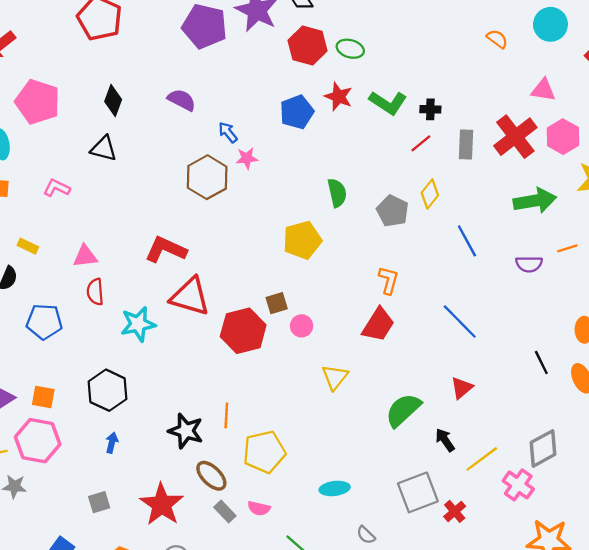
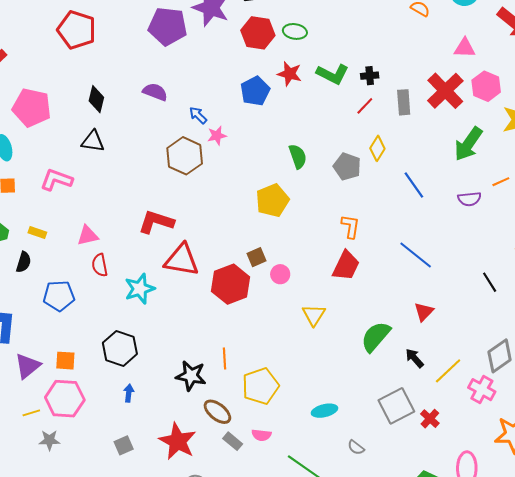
pink L-shape: (57, 188) -> (56, 180), size x1.4
green arrow: (535, 201) -> (468, 144), turned 141

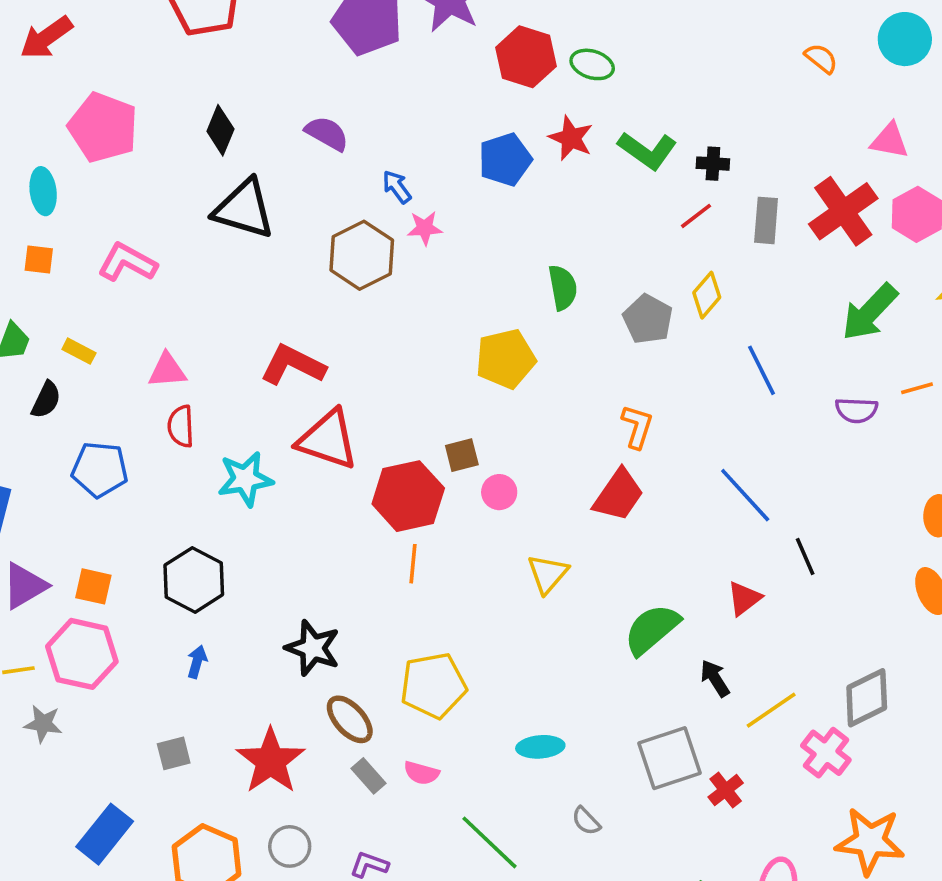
black triangle: (93, 141) -> (244, 209), moved, size x1.5
black line: (490, 282) -> (805, 556), moved
orange line: (224, 358) -> (413, 564), moved

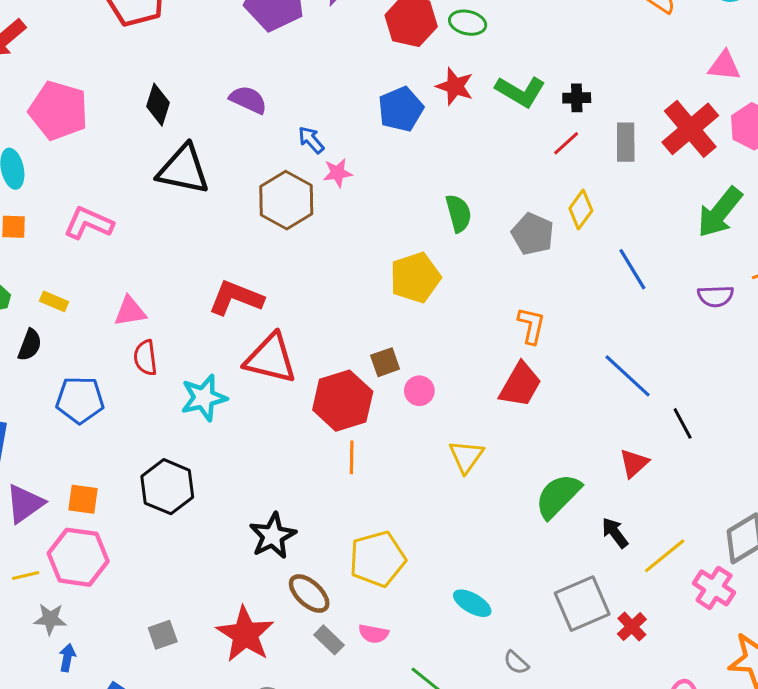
black star: (313, 648) -> (273, 536), turned 30
blue arrow: (197, 662) -> (67, 658), moved
cyan ellipse: (540, 747) -> (472, 603), turned 39

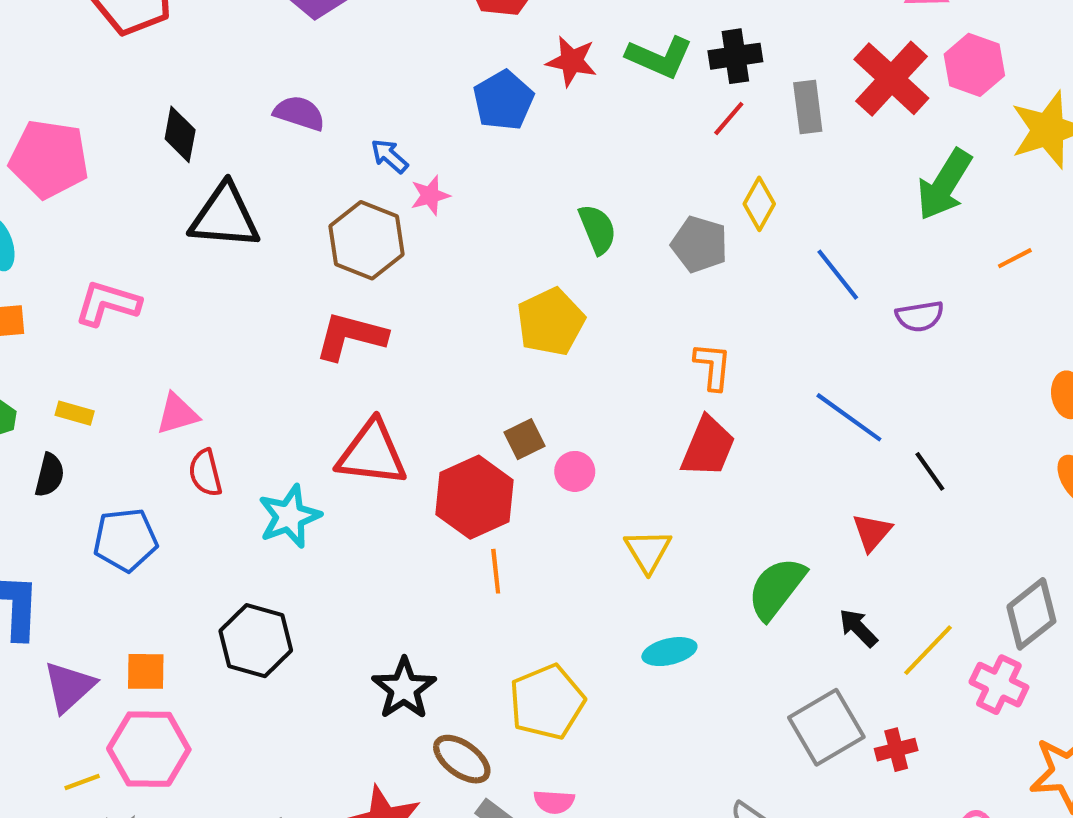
black cross: (577, 98) -> (735, 56), size x1.4
purple semicircle: (716, 296) -> (920, 316), moved
red L-shape: (236, 298) -> (351, 336), moved
cyan ellipse: (472, 603) -> (669, 652), moved, turned -36
red cross: (632, 627) -> (896, 750), turned 36

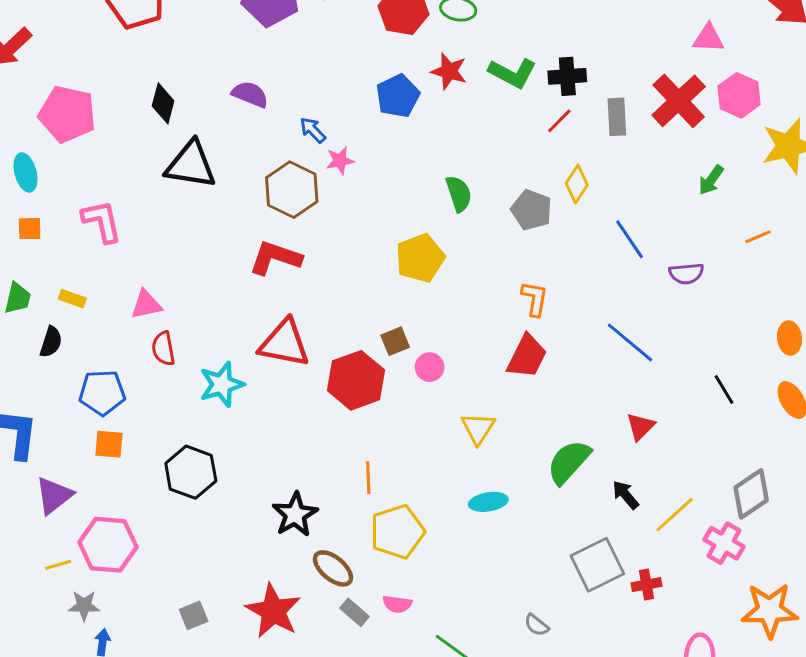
green arrow: (944, 185) -> (711, 180), size x0.6
pink L-shape: (108, 303) -> (102, 221), turned 57
black line: (930, 471) -> (724, 390), moved
orange line: (496, 571) -> (368, 478), moved
orange square: (146, 671) -> (109, 444), moved

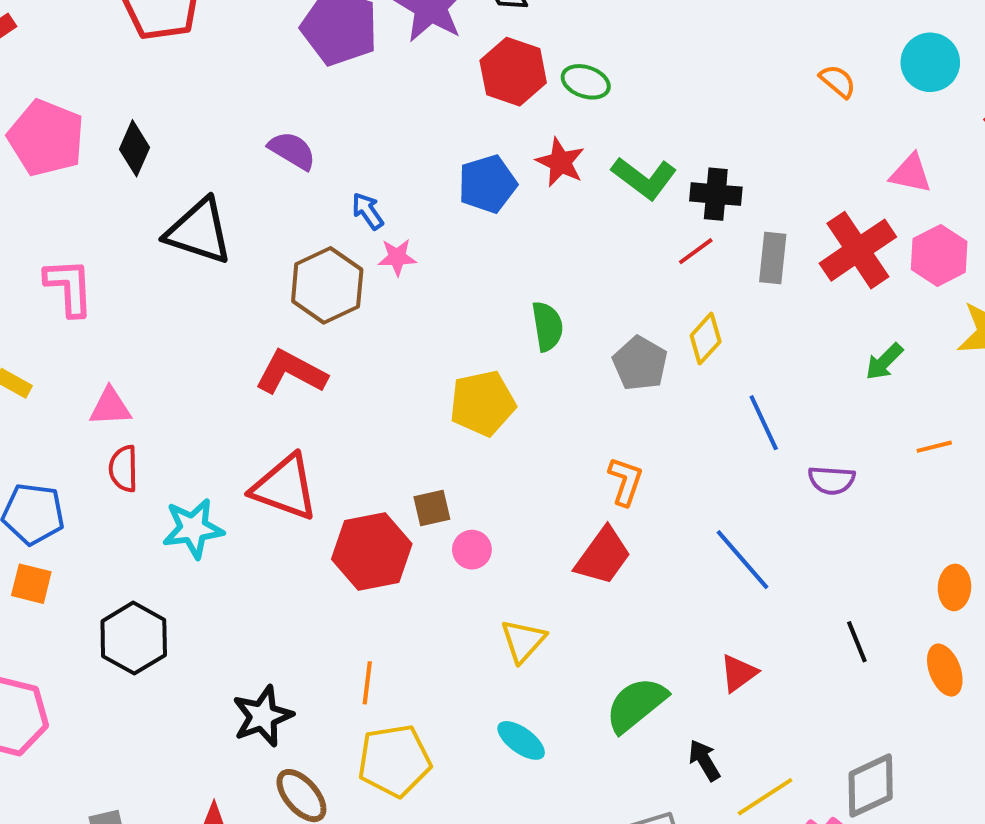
black diamond: (163, 103) -> (135, 148), moved
cyan ellipse: (488, 502) -> (521, 740), turned 36

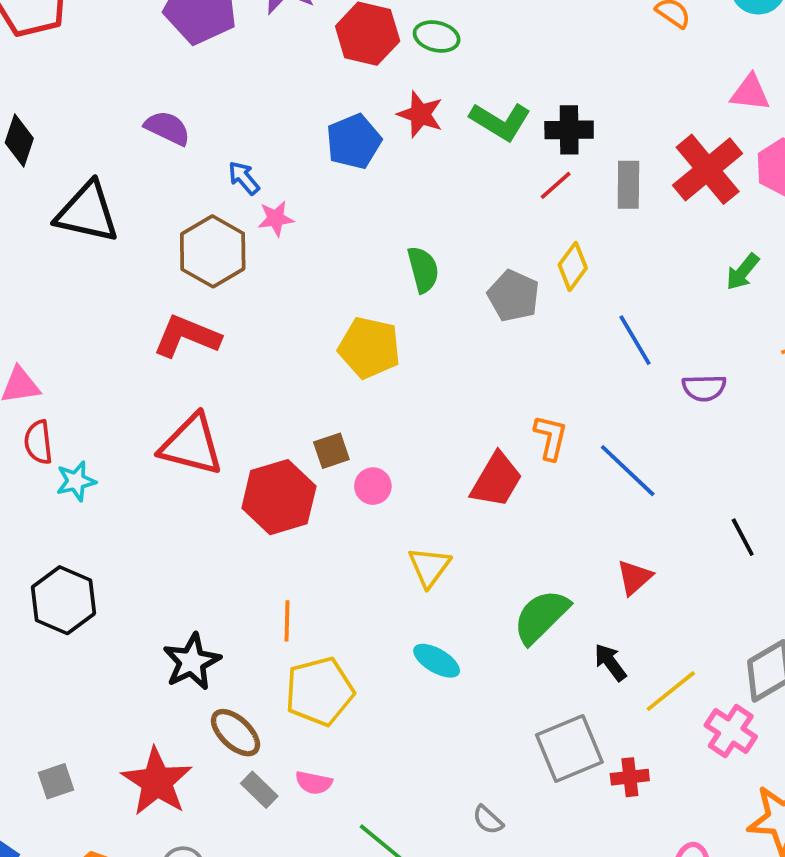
yellow pentagon: (483, 403) -> (369, 348), turned 30
orange L-shape: (626, 481) -> (551, 437), moved
cyan star: (193, 528) -> (76, 481), moved, size x0.7

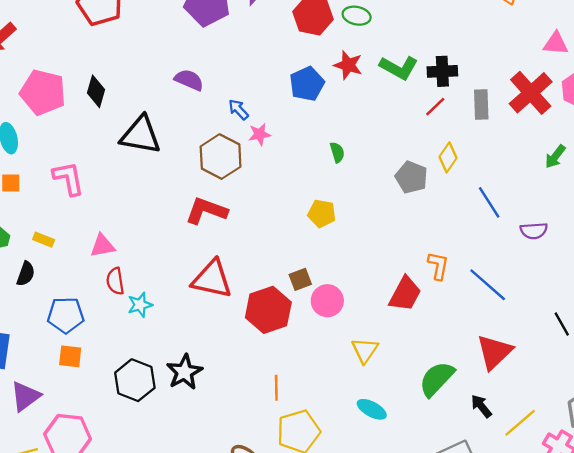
green semicircle: (423, 270) -> (337, 152), moved, size x0.7
yellow pentagon: (369, 348) -> (322, 213), size x0.7
pink circle: (373, 486) -> (327, 301), size x1.4
red triangle: (634, 577) -> (494, 352), size x1.6
black star: (192, 662) -> (184, 372), moved

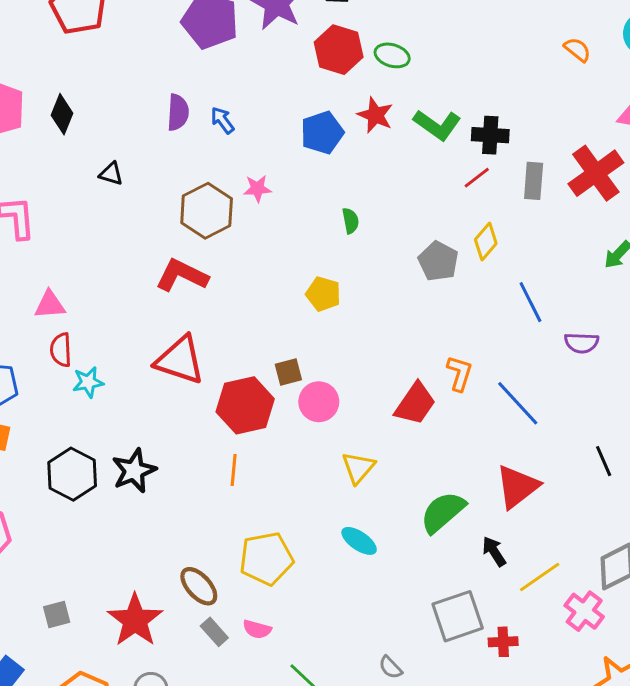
purple semicircle: (189, 80) -> (178, 112), turned 64
blue arrow: (238, 110) -> (222, 120), moved
black triangle: (141, 135) -> (111, 174), size x0.5
orange line: (276, 388) -> (234, 470), moved

